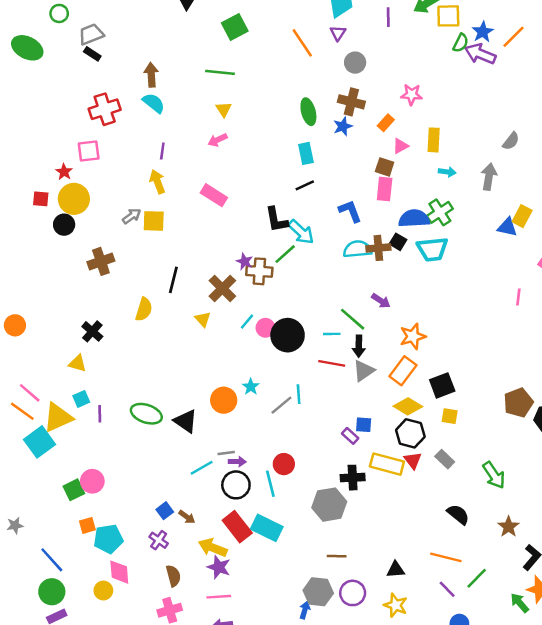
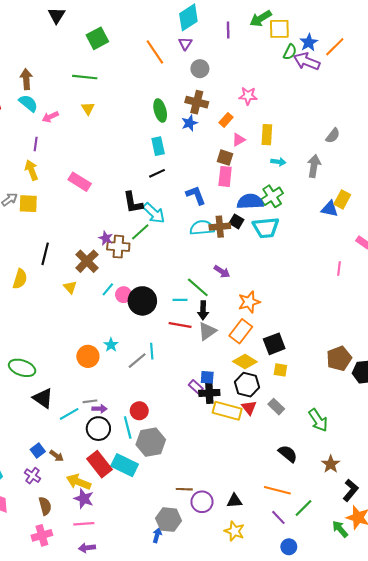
pink arrow: (218, 140) -> (50, 117), moved
black triangle: (186, 421) -> (43, 398), moved
black cross: (353, 478) -> (209, 393), moved
gray hexagon: (329, 505) -> (151, 442), moved
purple circle: (353, 593) -> (202, 502), moved

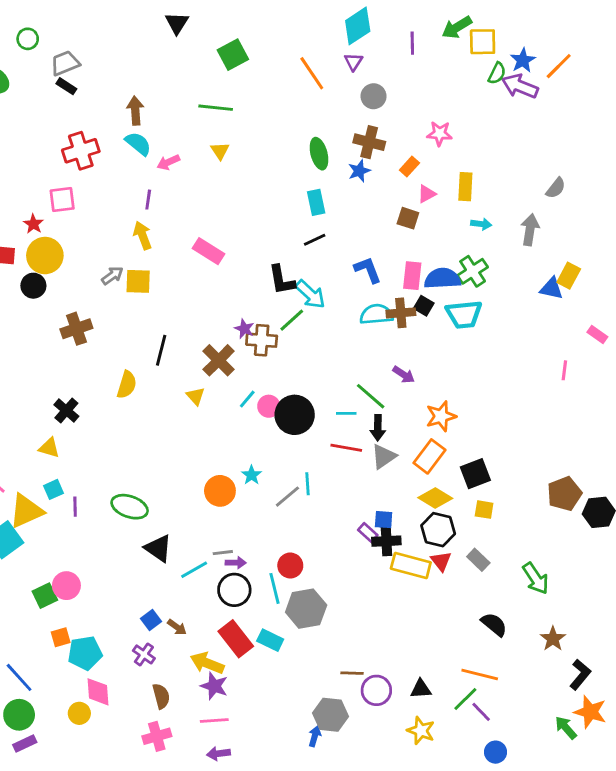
pink rectangle: (225, 176) -> (412, 276), moved
cyan rectangle: (125, 465) -> (270, 640), size x0.7
green line: (303, 508) -> (465, 699), moved

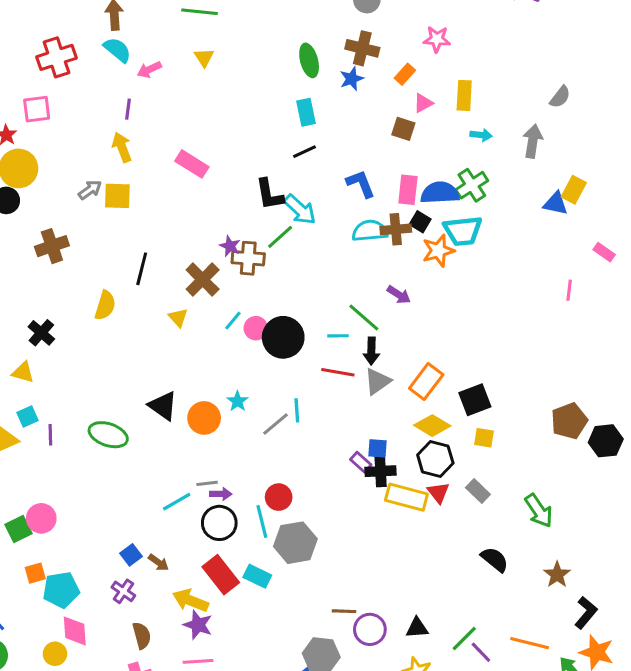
orange star: (441, 416) -> (438, 251), moved
black triangle: (158, 548) -> (163, 406), moved
orange line: (480, 675) -> (530, 643), moved

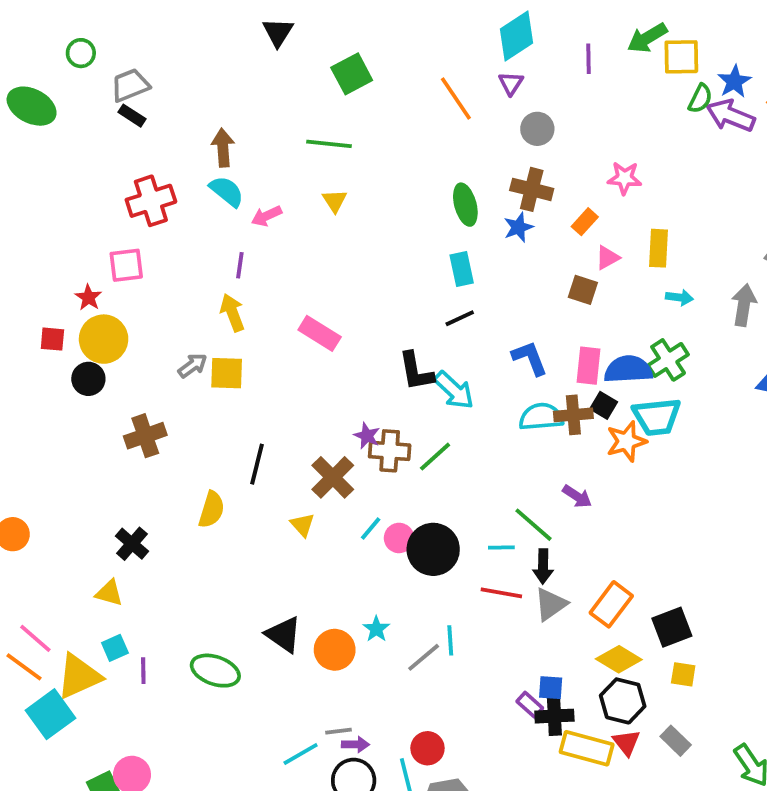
green line: (280, 237) -> (435, 457), moved

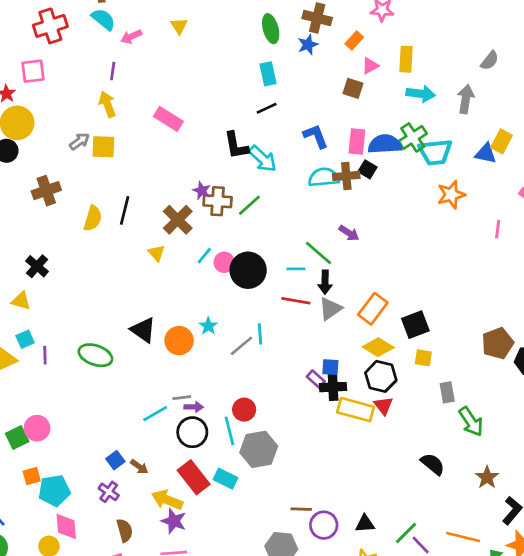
cyan arrow: (679, 297) -> (421, 94), size x1.5
cyan trapezoid: (657, 417) -> (435, 152), moved
orange star: (626, 441) -> (451, 195), moved
yellow semicircle: (212, 510) -> (93, 218), moved
gray rectangle: (676, 741) -> (447, 392), moved, turned 36

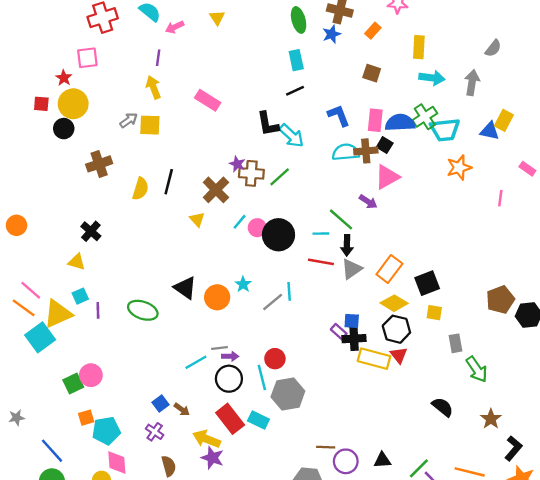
pink triangle: (370, 66) -> (387, 177), moved, size x1.6

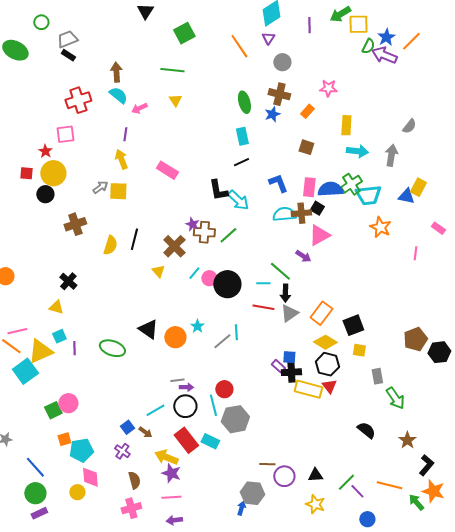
orange star: (459, 167) -> (380, 227), turned -30
pink line: (31, 290) -> (17, 331), turned -54
cyan line: (196, 362) -> (155, 410), moved

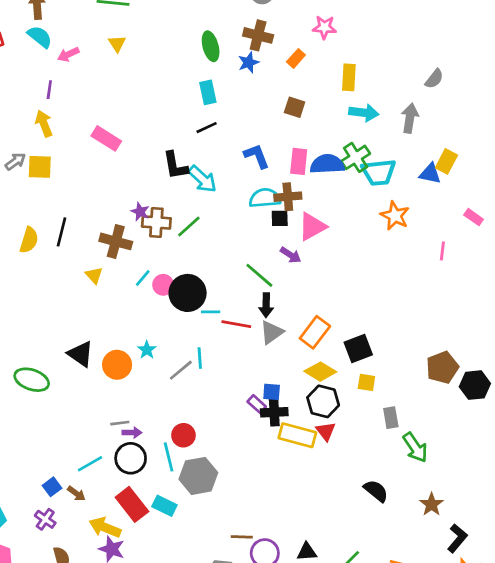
black square: (317, 208) -> (280, 218), moved, turned -32
brown cross: (174, 246) -> (116, 241), turned -30
cyan line: (263, 283) -> (211, 312), moved

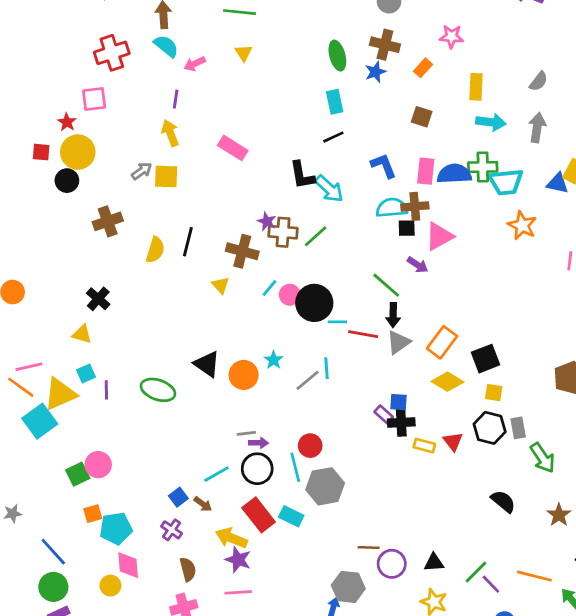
gray semicircle: (434, 79) -> (539, 81), moved
green cross: (356, 157) -> (483, 167), turned 32
black hexagon: (323, 401) -> (490, 428), moved
yellow rectangle: (297, 435) -> (424, 446), size x0.6

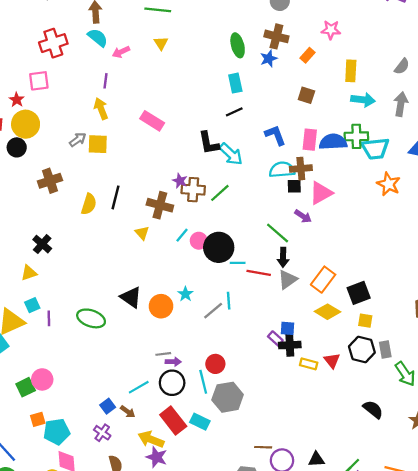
yellow triangle: (82, 334) -> (29, 273), turned -35

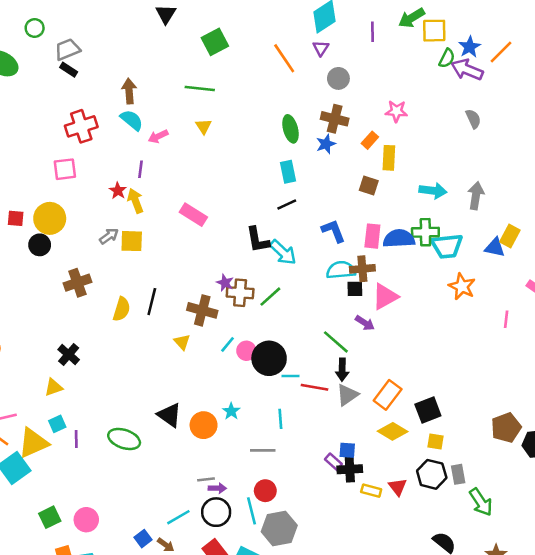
gray semicircle: (402, 66) -> (473, 119), moved, turned -63
yellow rectangle: (351, 71) -> (389, 158), moved
red star: (17, 100) -> (118, 191), moved
gray line: (213, 311) -> (263, 450), moved, turned 40
pink circle: (42, 379) -> (86, 520), moved

